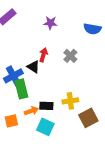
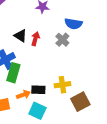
blue semicircle: (92, 29) -> (73, 24), moved
black triangle: (33, 67) -> (20, 36), moved
green rectangle: (21, 89) -> (13, 73), turned 30

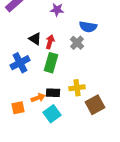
green rectangle: (13, 73) -> (51, 63), moved
cyan square: (37, 111) -> (52, 114), turned 30

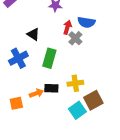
red arrow: (50, 42) -> (67, 27), moved
cyan square: (52, 114) -> (77, 110), moved

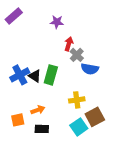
blue semicircle: (86, 22) -> (90, 69), moved
black triangle: (33, 34) -> (35, 76), moved
black rectangle: (51, 88) -> (42, 129), moved

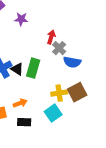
purple star: (57, 22) -> (21, 19), moved
brown square: (95, 117) -> (77, 92), moved
cyan square: (79, 127) -> (53, 113), moved

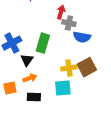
gray cross: (59, 48) -> (69, 23), turned -32
black triangle: (17, 69) -> (27, 60), moved, turned 32
cyan square: (53, 113) -> (63, 88), turned 30

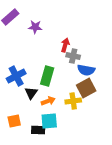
brown square: (87, 67) -> (86, 88), moved
orange arrow: (30, 78) -> (48, 101), moved
cyan square: (63, 88) -> (49, 121), moved

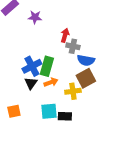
blue cross: (16, 76) -> (32, 66), moved
orange arrow: (48, 101) -> (51, 82), moved
black rectangle: (38, 130) -> (65, 116), moved

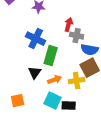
blue cross: (32, 66) -> (36, 39), moved, turned -36
orange arrow: (51, 82) -> (55, 80), moved
cyan square: (49, 111) -> (53, 101), turned 30

